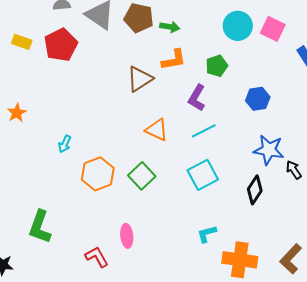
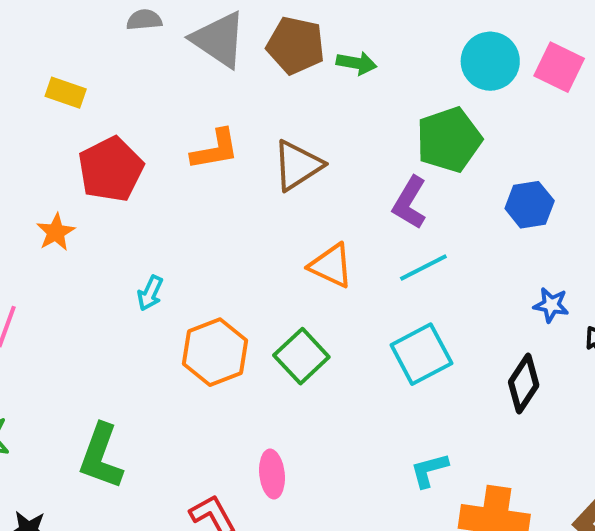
red pentagon: (61, 45) -> (111, 169), moved
orange L-shape: (174, 60) -> (215, 150), moved
green pentagon: (217, 66) -> (449, 140), size x1.5
blue star: (269, 150) -> (551, 305), size x0.6

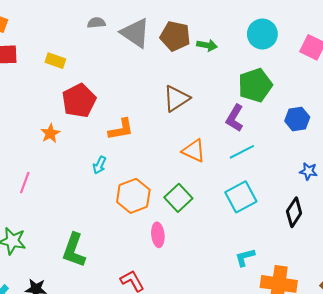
cyan circle: (490, 61) -> (262, 34), moved
orange L-shape: (215, 150) -> (121, 129), moved
pink ellipse: (272, 474) -> (158, 235), moved

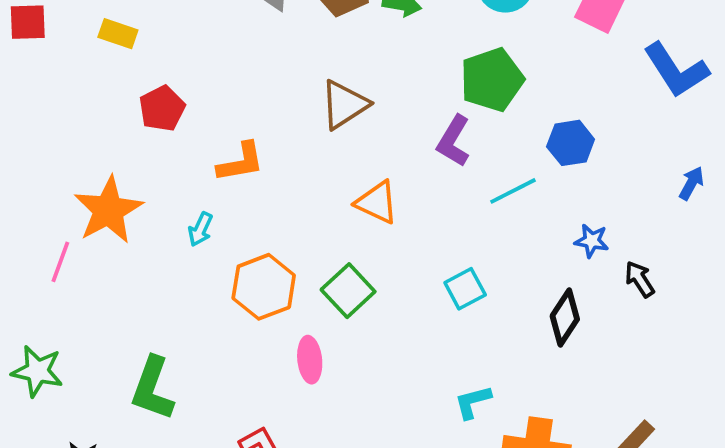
red pentagon: (79, 101) -> (162, 108), size x0.7
orange star: (50, 133) -> (108, 210), moved, size x1.8
cyan line: (242, 152) -> (513, 191), moved
cyan square: (241, 197) -> (465, 289), size x0.7

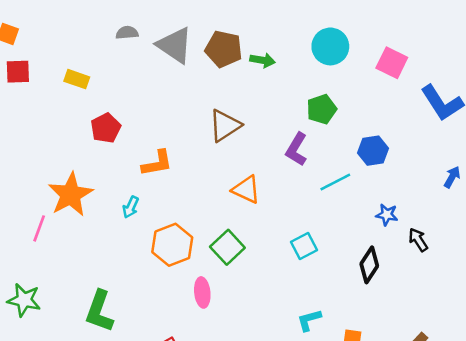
green pentagon: (492, 80) -> (322, 109), size x0.7

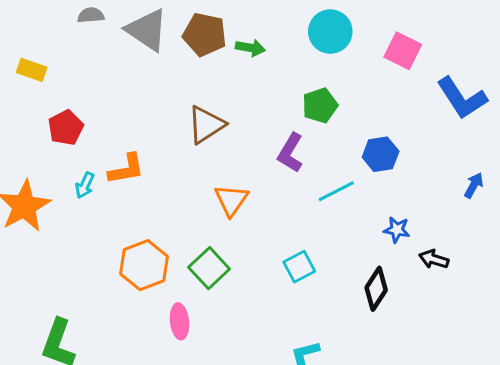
orange triangle: (246, 190) -> (231, 200), turned 40
cyan arrow: (131, 207) -> (85, 185), moved
black arrow: (418, 240) -> (434, 259), turned -40

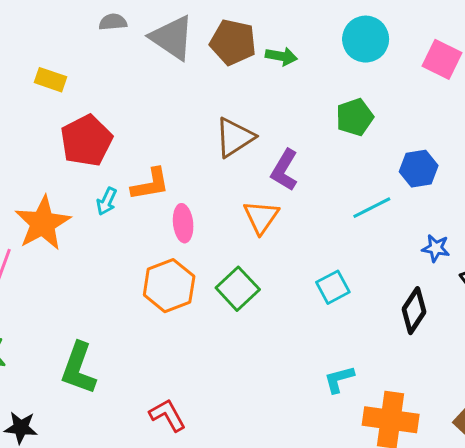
red pentagon: (66, 128) -> (86, 141), size x1.4
purple L-shape: (290, 153) -> (284, 170), moved
pink ellipse: (179, 321) -> (183, 223), moved

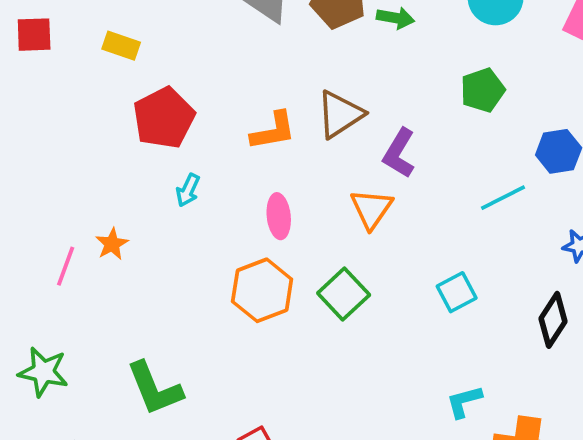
orange L-shape: (150, 184) -> (273, 131), moved
orange star: (43, 223) -> (112, 244), moved, size x0.5
green L-shape: (79, 368) -> (155, 389), turned -42

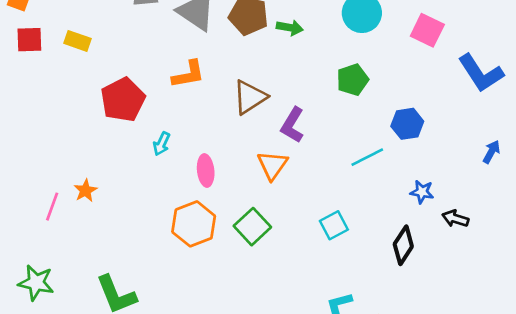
yellow rectangle: (121, 46) -> (77, 41), moved
orange L-shape: (273, 131) -> (188, 74), moved
cyan arrow: (188, 190) -> (162, 144), moved

